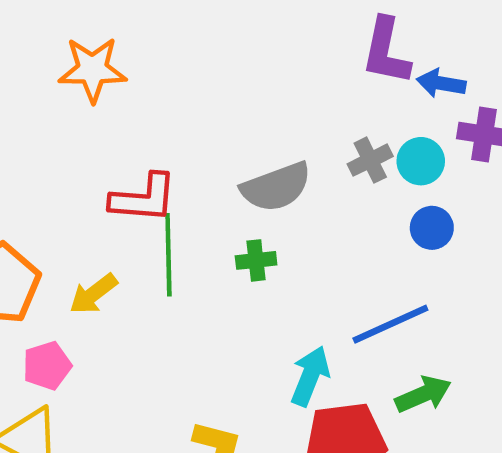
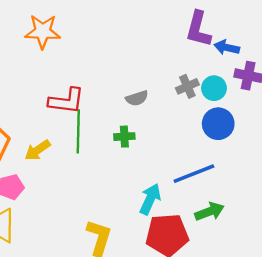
gray semicircle: (276, 187) -> (137, 98), size x0.6
blue circle: (432, 228) -> (218, 124), size x1.4

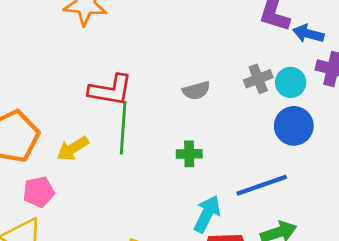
green cross: (124, 137) -> (189, 154), moved

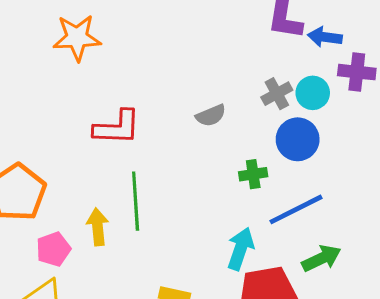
blue circle: (294, 126) -> (298, 139), moved
green line: (123, 128) -> (136, 201), moved
yellow arrow: (73, 149) -> (98, 227), moved, turned 124
green cross: (189, 154) -> (253, 174), moved

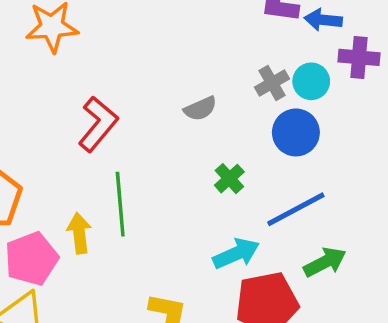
red L-shape: (117, 127) -> (98, 124), turned -51
green cross: (253, 174) -> (229, 179), moved, turned -32
pink pentagon: (53, 249) -> (31, 259), size x1.4
cyan arrow: (241, 249) -> (236, 254), turned 48

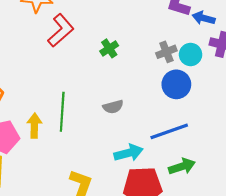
gray semicircle: (200, 109) -> (113, 107), moved
red L-shape: (98, 124) -> (61, 30), moved
green cross: (229, 179) -> (109, 48), moved

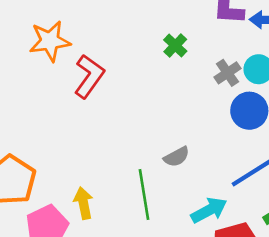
green cross: (109, 48) -> (175, 45), moved
green line: (62, 112) -> (144, 195), moved

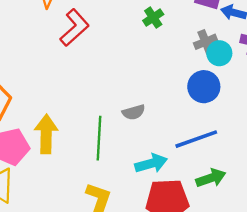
gray cross: (228, 73) -> (206, 42), moved
yellow arrow: (83, 203) -> (46, 134), size x1.4

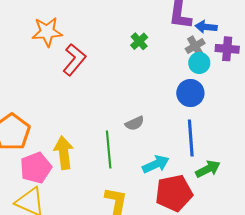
gray cross: (206, 42) -> (195, 46), moved
blue line: (196, 139) -> (191, 138), turned -66

